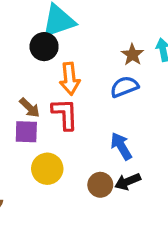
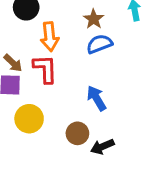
brown star: (132, 55) -> (94, 19), moved
black arrow: (128, 182) -> (102, 147), moved

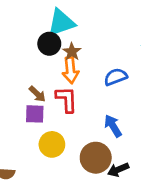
brown star: (94, 19) -> (72, 52), moved
brown circle: (77, 133) -> (96, 158), size x1.5

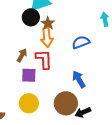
brown arrow: (37, 94) -> (22, 55), turned -104
purple square: (35, 114) -> (29, 75), moved
yellow circle: (52, 144) -> (29, 103), moved

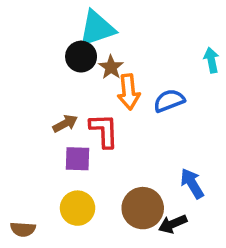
orange arrow: (47, 37) -> (129, 92), moved
brown arrow: (22, 55) -> (65, 124), turned 32
blue arrow: (79, 79) -> (192, 183), moved

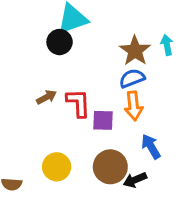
brown star: (111, 67) -> (135, 51), moved, size x1.5
orange arrow: (129, 92) -> (134, 106), moved
purple square: (78, 159) -> (103, 120), moved

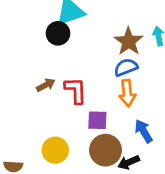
purple square: (103, 120) -> (97, 120), moved

